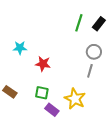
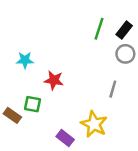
gray circle: (94, 52) -> (125, 54), moved
green square: (42, 93) -> (32, 104), moved

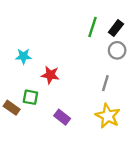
yellow star: (94, 124) -> (108, 116), moved
purple rectangle: (65, 138) -> (62, 117), moved

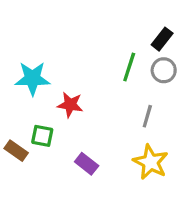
green line: (92, 27) -> (129, 67), moved
cyan star: (23, 56) -> (32, 78), size x1.5

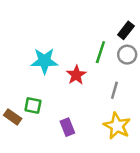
cyan star: (32, 78) -> (44, 61), moved
red star: (70, 105) -> (76, 75), moved, turned 30
purple rectangle: (87, 164) -> (67, 127), turned 30

